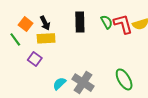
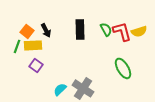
yellow rectangle: (46, 38) -> (33, 45), moved
green line: (15, 39) -> (17, 46), turned 56
green ellipse: (124, 79) -> (123, 68), moved

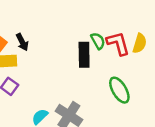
black rectangle: (80, 29) -> (84, 55), moved
yellow semicircle: (139, 31) -> (140, 43), turned -56

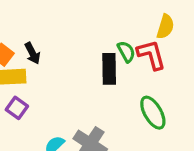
yellow semicircle: (140, 43) -> (165, 27), moved

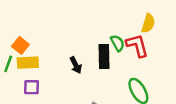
black arrow: (32, 53) -> (76, 65), moved
purple square: (17, 108) -> (32, 87), turned -35

